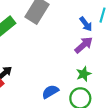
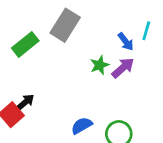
green star: (84, 74) -> (100, 65), moved

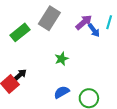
green star: (100, 65) -> (62, 59), moved
purple arrow: (123, 68) -> (84, 22), moved

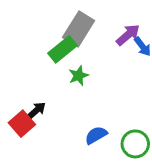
green rectangle: (20, 32) -> (63, 49), moved
green star: (62, 59) -> (79, 76), moved

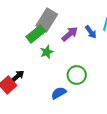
purple arrow: (128, 35) -> (70, 34), moved
green circle: (135, 144) -> (77, 75), moved

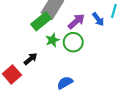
green circle: (77, 75) -> (73, 42), moved
black arrow: (18, 76) -> (31, 59), moved

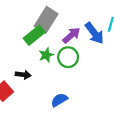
blue arrow: (98, 19) -> (94, 33), size x1.5
black arrow: (31, 59) -> (23, 75), turned 48

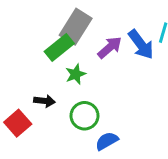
green circle: (68, 57) -> (84, 116), moved
blue semicircle: (59, 100) -> (107, 141), moved

